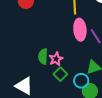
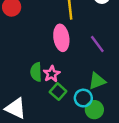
pink ellipse: (80, 30) -> (61, 38), moved

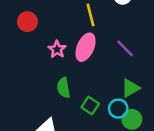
pink ellipse: (61, 38) -> (86, 47), turned 40
pink star: (52, 74) -> (57, 49), moved

